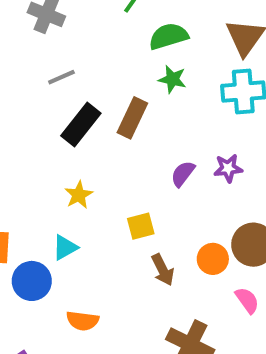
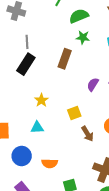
gray line: (61, 77) -> (27, 42), turned -64
black rectangle: (81, 124) -> (26, 64), moved
cyan triangle: (65, 247) -> (37, 127), turned 32
blue circle: (32, 281) -> (22, 156), moved

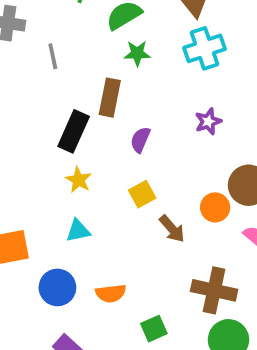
gray line: (27, 42) -> (53, 56), moved
black rectangle: (26, 64) -> (74, 131), moved
purple semicircle: (93, 84) -> (140, 140), moved

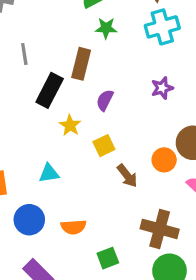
gray line: (53, 56) -> (24, 54), moved
yellow star: (79, 180) -> (70, 125), moved

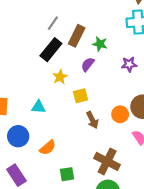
green star: (106, 28) -> (100, 44), moved
gray line: (24, 54) -> (53, 23), moved, turned 32
orange semicircle: (73, 227) -> (48, 148), turned -49

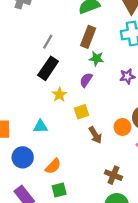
brown rectangle: (77, 36) -> (88, 37), moved
brown cross: (107, 161) -> (113, 175), size x0.7
green square: (67, 174) -> (59, 190), moved

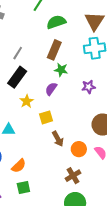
orange circle: (122, 127) -> (79, 149), moved
brown cross: (113, 175) -> (73, 176), turned 35

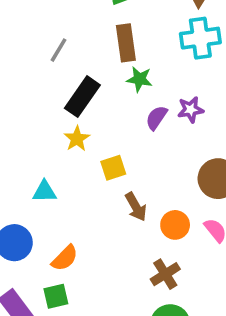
brown rectangle: (54, 50) -> (126, 43), turned -30
black rectangle: (17, 77) -> (82, 97), moved
purple semicircle: (51, 89) -> (156, 118), moved
green square: (23, 187) -> (56, 296), moved

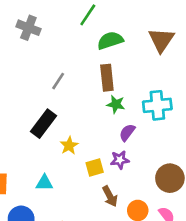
cyan cross: (200, 38) -> (157, 105), moved
black rectangle: (82, 97) -> (44, 124), moved
purple star: (191, 110) -> (120, 160), moved

